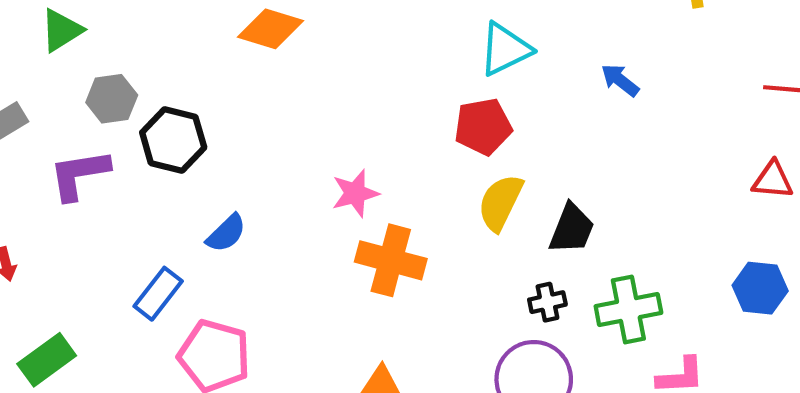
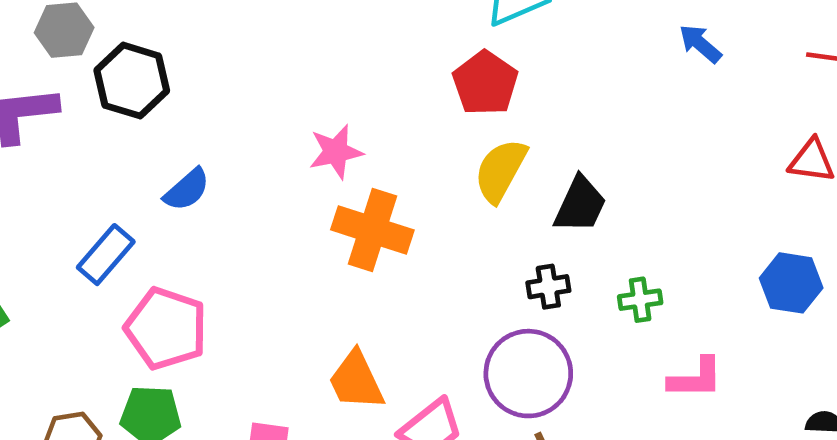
blue arrow: (620, 80) -> (700, 44), moved
red pentagon: (483, 127) -> (485, 83), turned -30
green cross: (628, 310) -> (640, 300), size x0.6

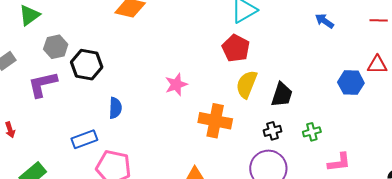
blue semicircle: (187, 190) -> (115, 108), turned -40
orange cross: (372, 230) -> (215, 121), moved
blue rectangle: (106, 255) -> (84, 139), turned 35
blue hexagon: (791, 283) -> (351, 83), moved

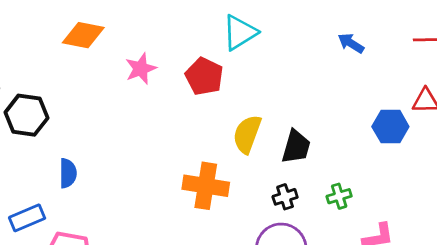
red pentagon: (236, 48) -> (204, 76), moved
pink star: (176, 85) -> (141, 69), moved

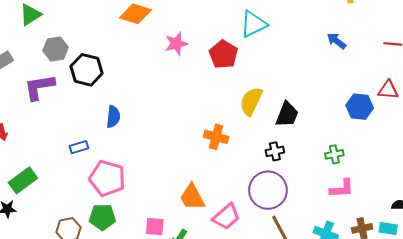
orange cross: (206, 186) -> (216, 137), size x0.7
green cross: (339, 196) -> (334, 154), moved
blue rectangle: (27, 218) -> (79, 147), size x0.7

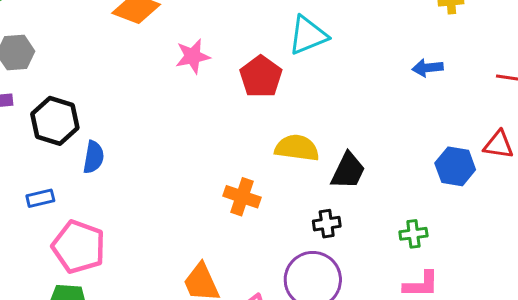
blue arrow: (336, 41) -> (428, 68), turned -48
black hexagon: (87, 70) -> (55, 121), moved
yellow semicircle: (251, 101) -> (297, 148), turned 68

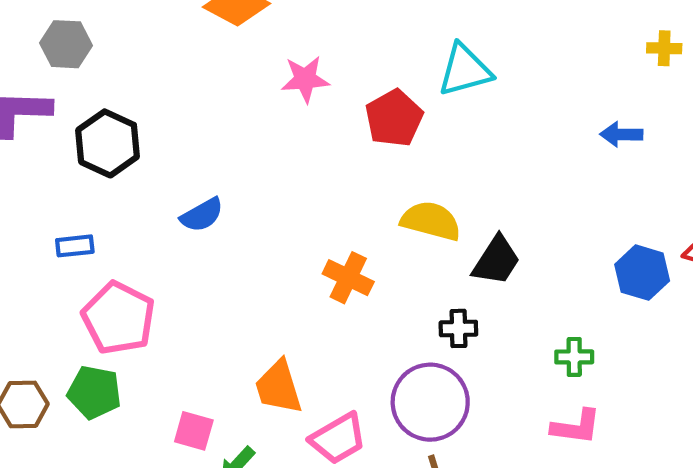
blue semicircle: (94, 157) -> (202, 215), moved, turned 44

